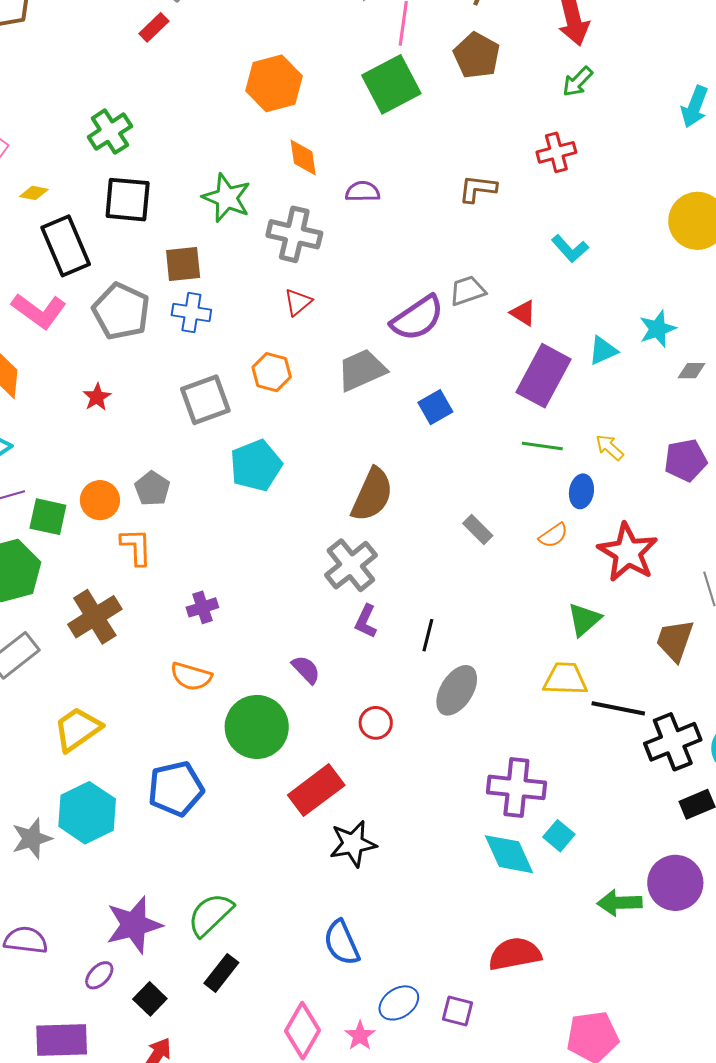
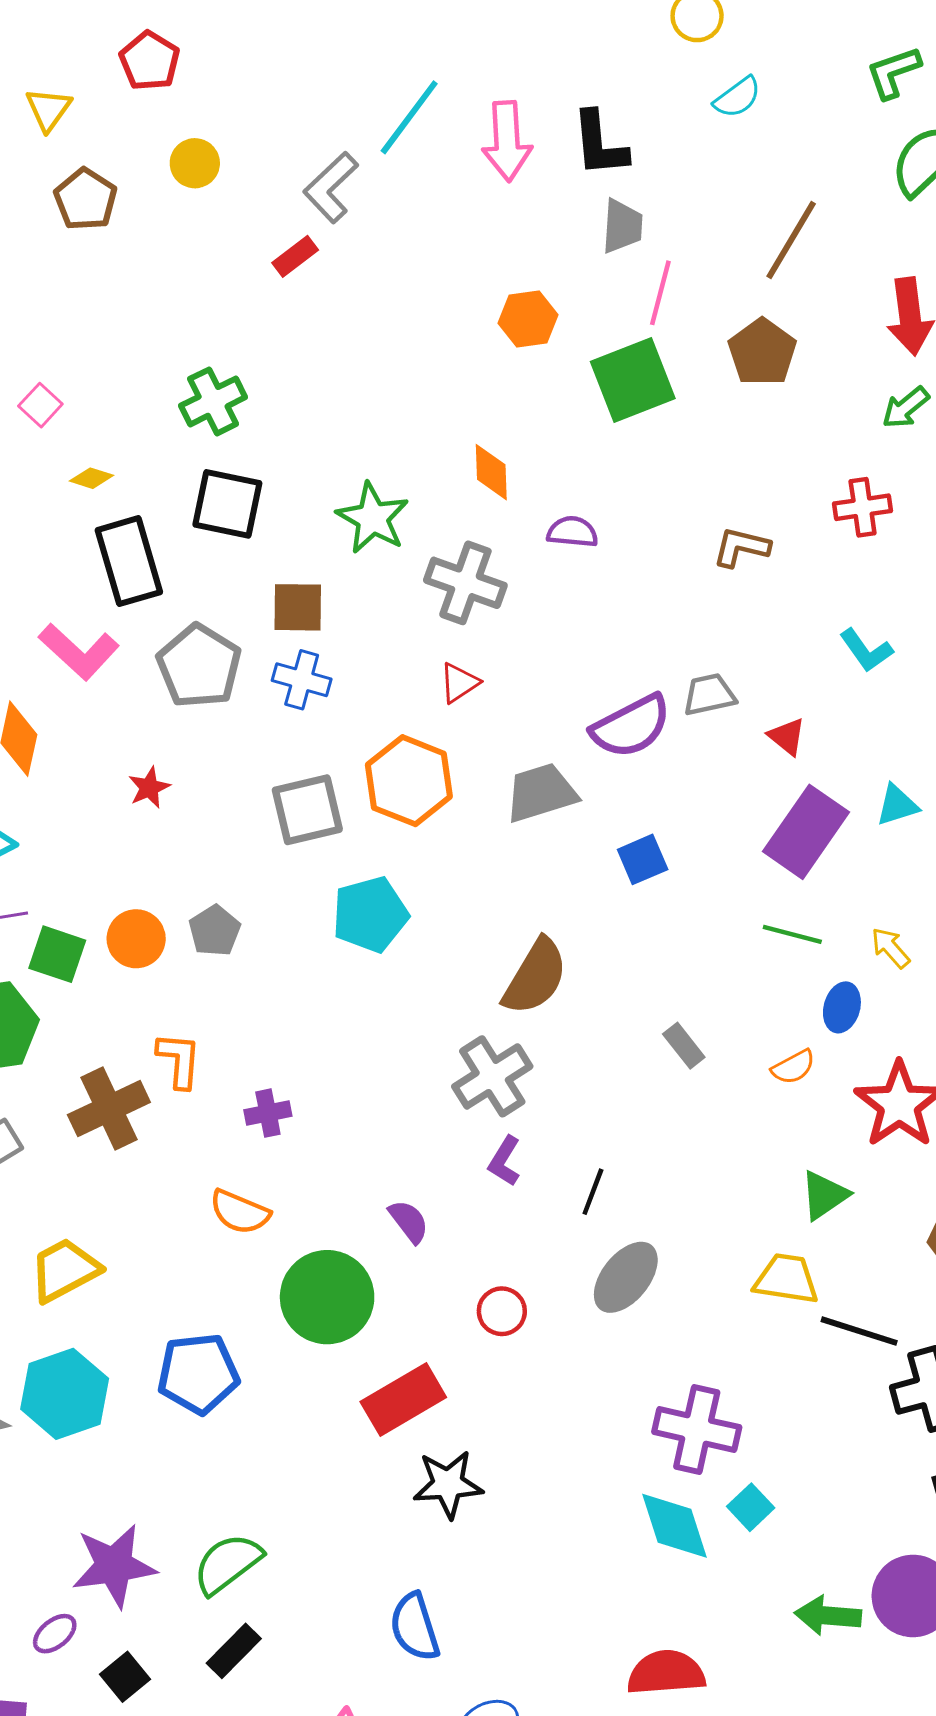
orange hexagon: (274, 83) -> (528, 319), moved, size x0.7
orange hexagon: (272, 372) -> (409, 781), size x1.5
orange L-shape: (136, 547) -> (179, 1060), moved

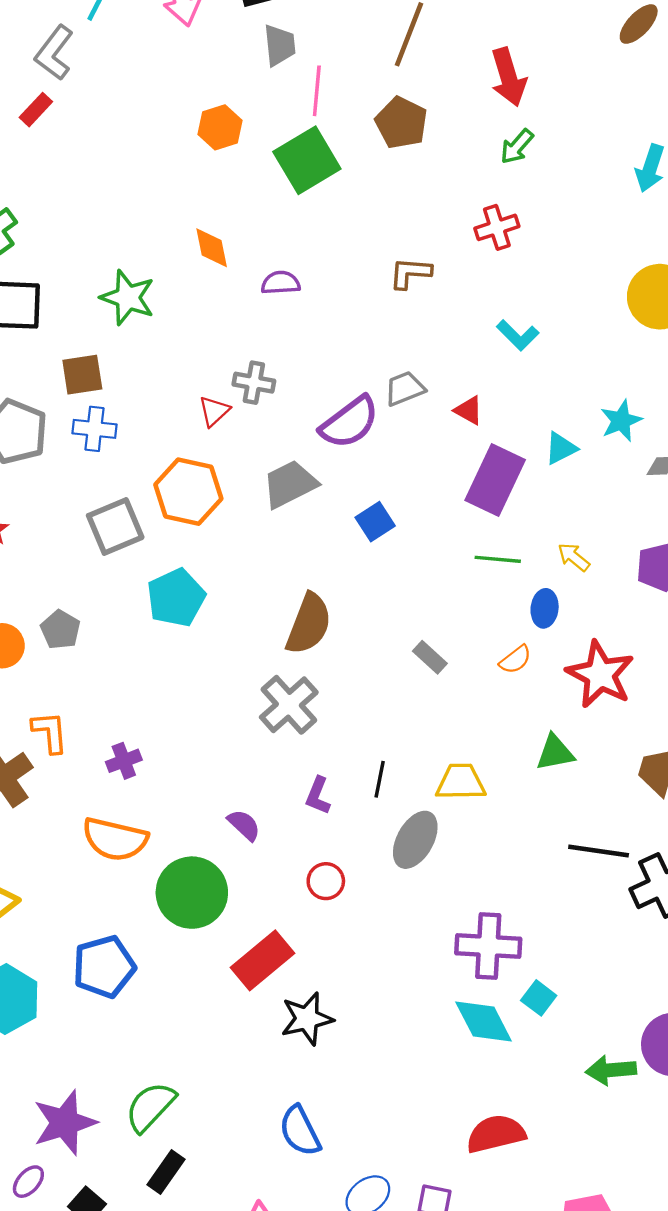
gray cross: (465, 583) -> (254, 383), moved, size x0.7
purple L-shape: (504, 1161) -> (318, 796), moved
green triangle: (824, 1195) -> (555, 753), turned 33
orange semicircle: (240, 1212) -> (115, 839), size x1.4
yellow trapezoid: (786, 1279) -> (461, 782), moved

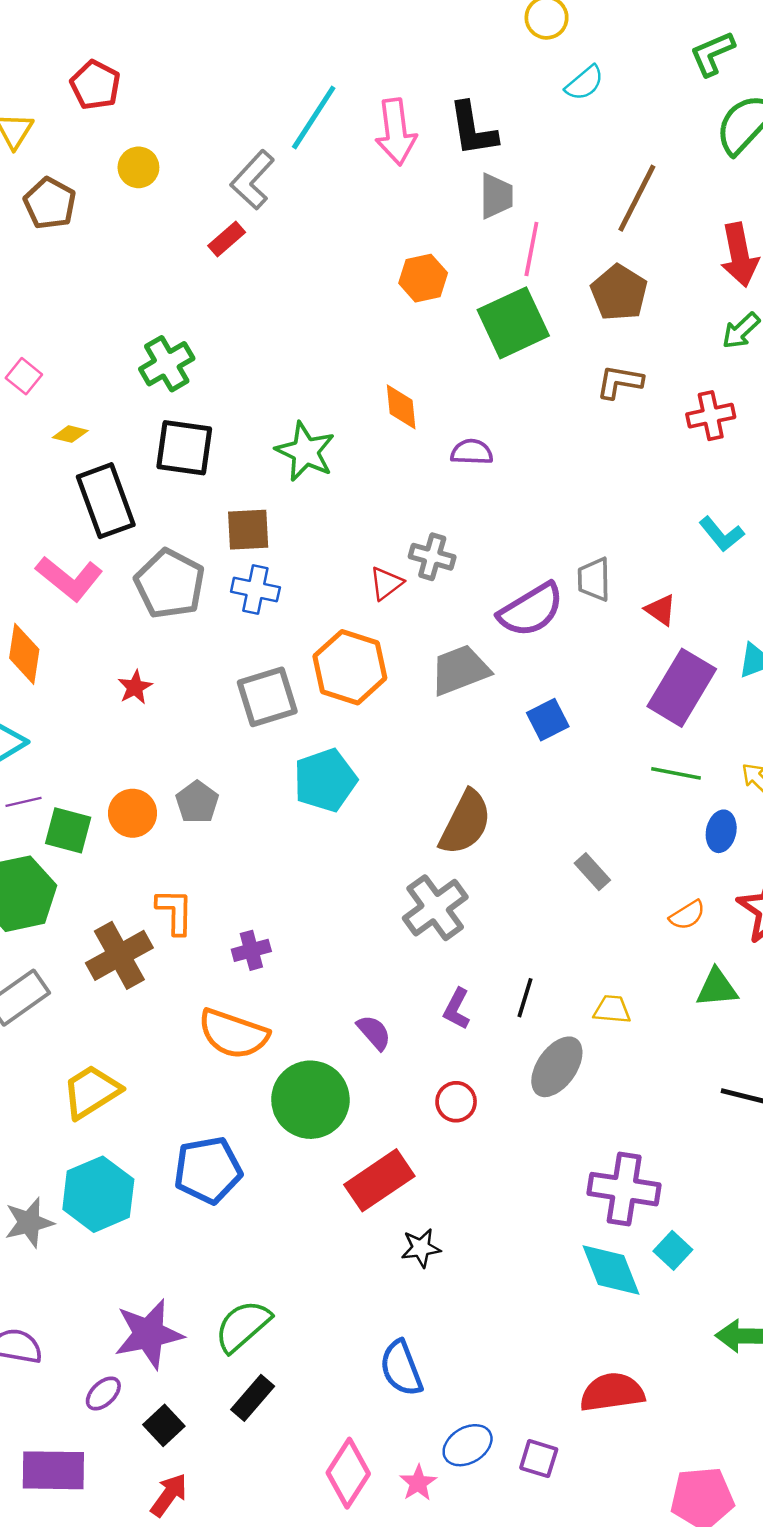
brown L-shape: (410, 273) -> (620, 382), moved
gray trapezoid: (405, 388) -> (594, 579), turned -75
orange semicircle: (515, 660) -> (687, 915), moved
yellow trapezoid: (461, 782) -> (612, 1009), size x0.7
black star: (307, 1019) -> (421, 1248), size x0.7

